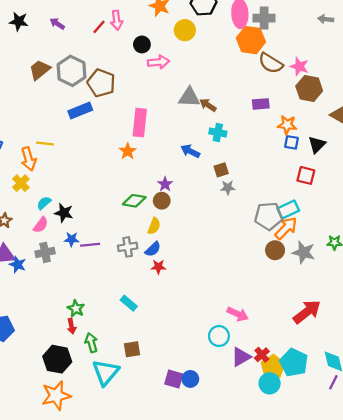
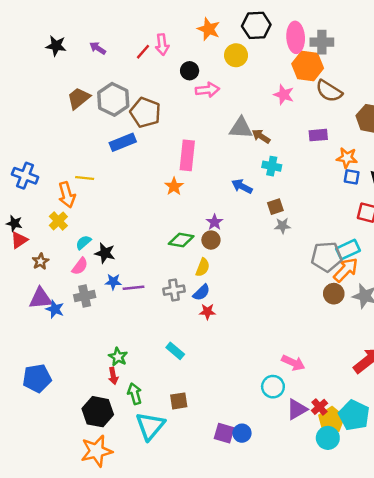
pink star: (299, 66) -> (284, 95), moved

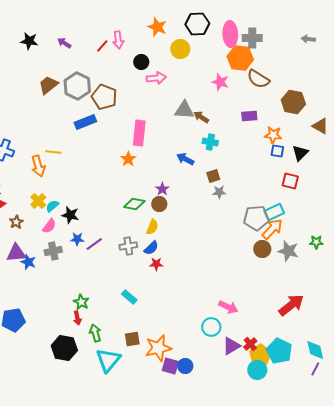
yellow cross: (58, 221) -> (38, 201), moved
purple line: (134, 288) -> (94, 244), turned -30
orange star: (97, 451) -> (158, 348), moved

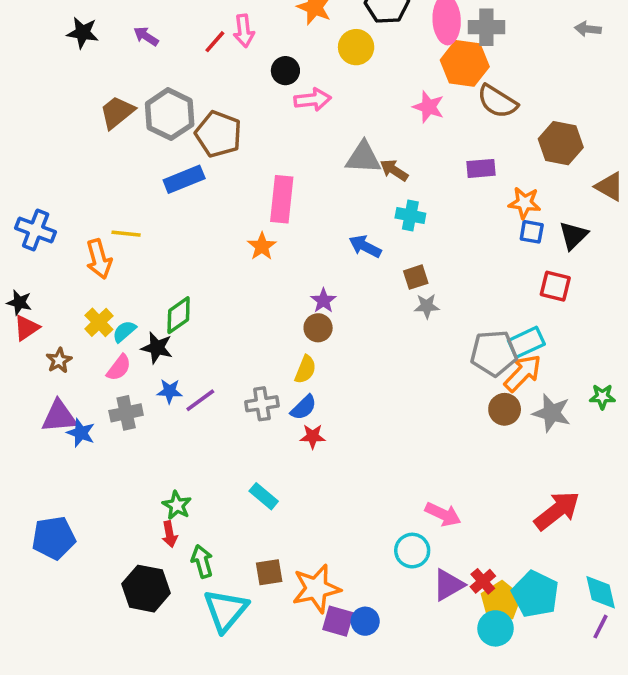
green diamond: (134, 204) -> (179, 315), moved, turned -45

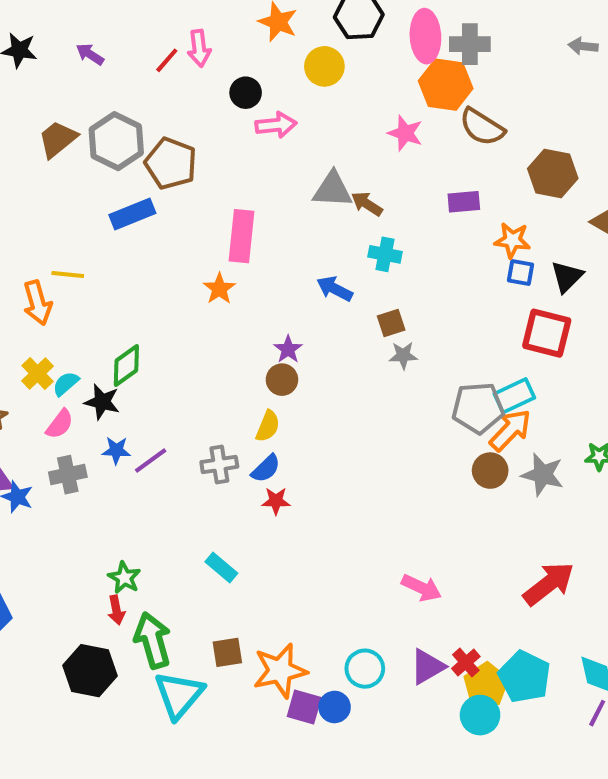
red square: (555, 286) -> (547, 333), size x1.4
cyan circle: (412, 551) -> (365, 669), moved
green arrow: (202, 561) -> (153, 640), size x1.5

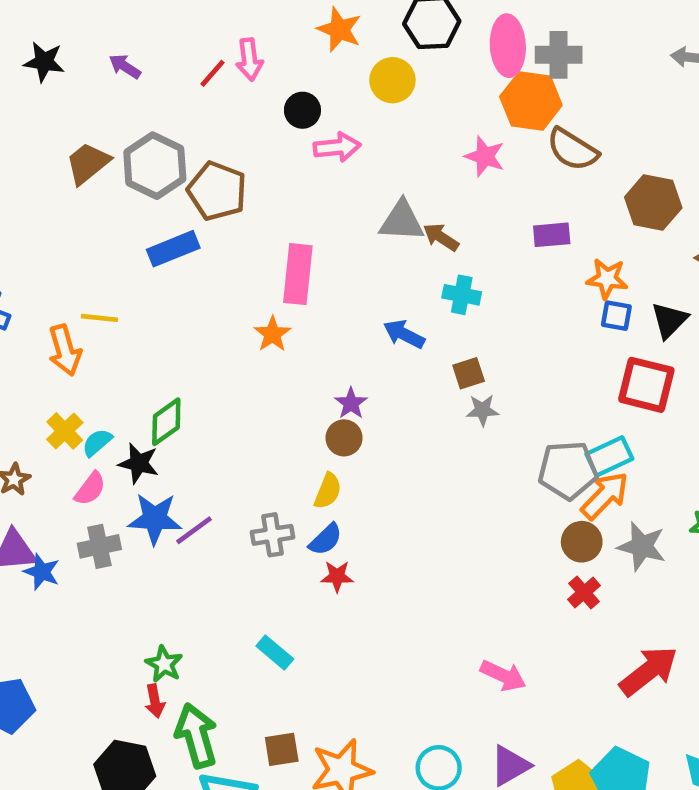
blue star: (116, 450) -> (155, 519), size x1.6
red cross: (466, 663) -> (584, 593), moved

